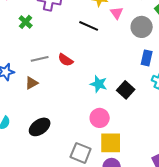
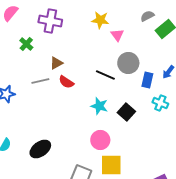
black line: (89, 26) -> (105, 75), moved
gray circle: (142, 27) -> (128, 63), moved
brown triangle: (32, 83) -> (56, 63), moved

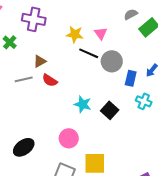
yellow star: (100, 20) -> (75, 34), moved
black line: (105, 75) -> (89, 53), moved
pink circle: (100, 140) -> (69, 138), moved

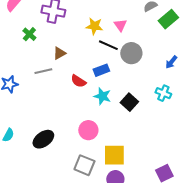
blue rectangle: (131, 78) -> (101, 70), moved, turned 56
red semicircle: (50, 80) -> (78, 81), moved

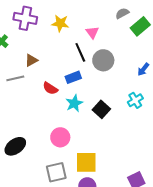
yellow star: (94, 26) -> (60, 23), moved
black line: (108, 45) -> (80, 52), turned 42
cyan cross: (163, 93) -> (135, 100), turned 35
cyan star: (102, 96) -> (74, 103), turned 30
gray square: (84, 165) -> (56, 172), turned -35

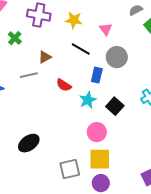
black line: (80, 52) -> (81, 49), moved, turned -36
blue rectangle: (73, 77) -> (97, 75), moved, turned -56
pink circle: (60, 137) -> (97, 132), moved

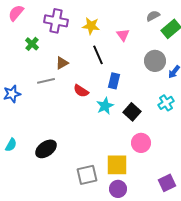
black line: (81, 49) -> (98, 55), turned 36
gray circle: (117, 57) -> (155, 61), moved
pink circle: (97, 132) -> (141, 143), moved

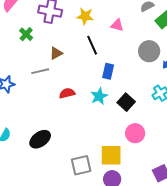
pink triangle: (123, 35) -> (117, 25), turned -40
red semicircle: (81, 91) -> (67, 93), moved, turned 133

